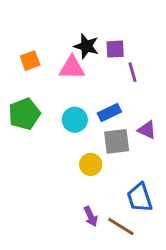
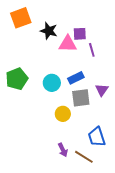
black star: (86, 46) -> (49, 31), moved
orange square: (30, 61) -> (21, 18), moved, size x1.5
pink triangle: (72, 68) -> (68, 44), moved
purple triangle: (147, 130) -> (102, 90), turned 40

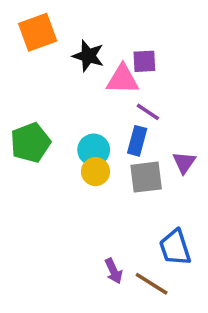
purple line: (92, 50) -> (148, 112), moved, turned -40
blue rectangle: (76, 78) -> (137, 141), turned -49
yellow circle: (63, 114) -> (95, 172), moved

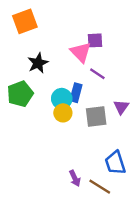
black star: (88, 56) -> (38, 63), moved, turned 30
pink triangle: (123, 79) -> (81, 52), turned 45
blue rectangle: (137, 141) -> (76, 93), moved

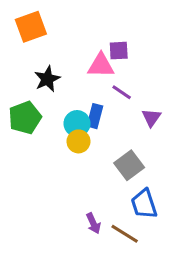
pink triangle: (81, 52) -> (101, 65), turned -45
purple triangle: (121, 107) -> (151, 118), moved
gray square: (96, 116) -> (129, 165), moved, turned -30

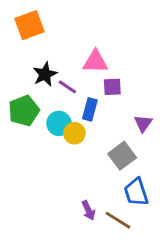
purple square: (119, 51) -> (112, 87), moved
purple line: (122, 92) -> (67, 87), moved
purple triangle: (151, 118) -> (143, 123), moved
cyan circle: (77, 124) -> (59, 123), moved

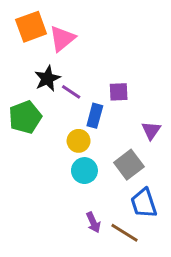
pink triangle: (95, 62) -> (62, 39), moved, turned -40
cyan circle: (59, 123) -> (84, 171), moved

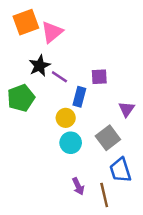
brown line: (125, 233) -> (104, 195), turned 45

